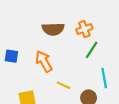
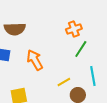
brown semicircle: (53, 29) -> (15, 29), moved
yellow line: (64, 85) -> (64, 82), moved, turned -56

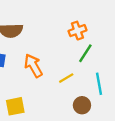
yellow line: (64, 82) -> (66, 78), moved

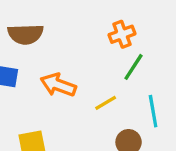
orange arrow: (33, 66) -> (58, 85), turned -40

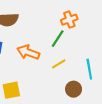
green line: (133, 67) -> (58, 39), moved

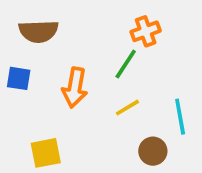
orange arrow: (28, 52) -> (75, 88), turned -100

